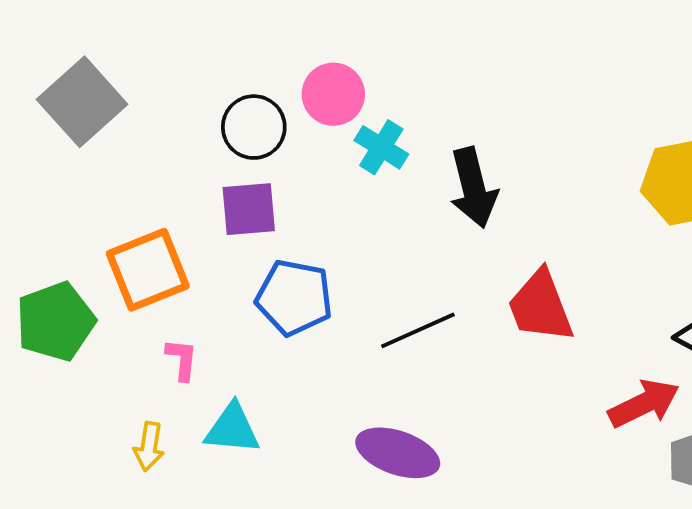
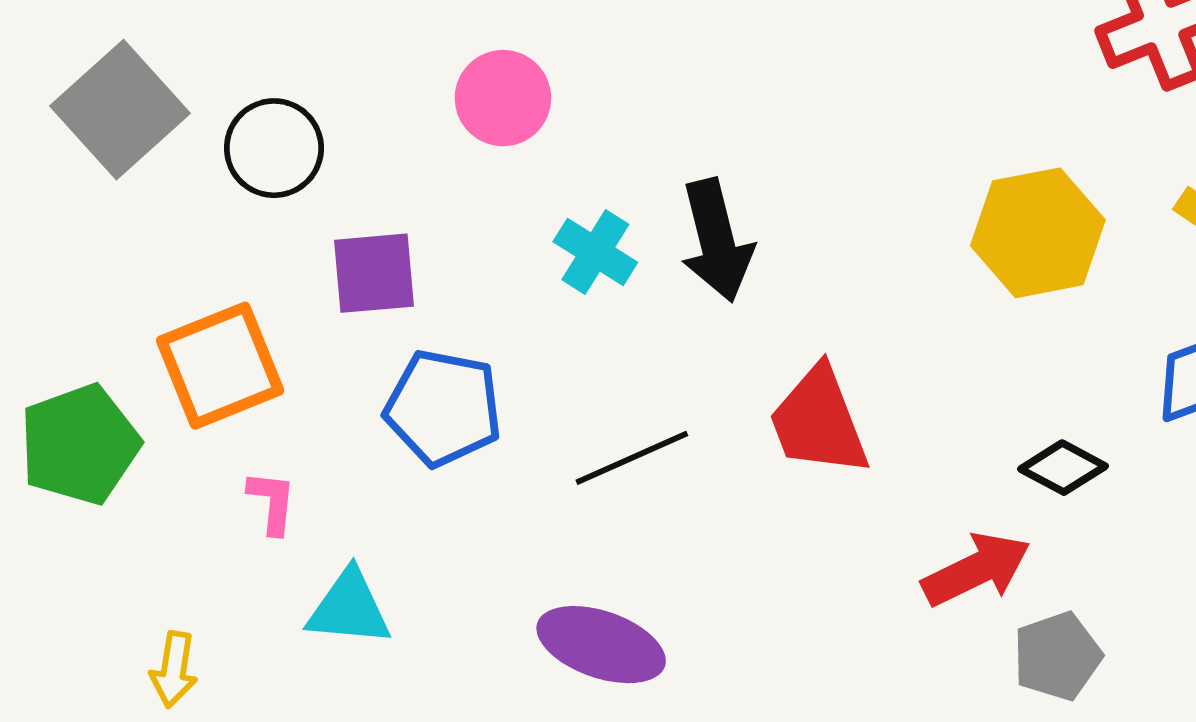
black circle: (254, 127) -> (274, 148), moved
cyan cross: (381, 147) -> (595, 252), moved
yellow arrow: (149, 447) -> (174, 670), moved

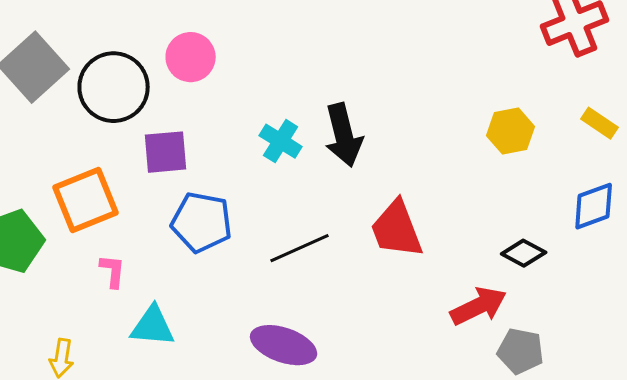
pink circle: (503, 98) -> (191, 57), moved
black circle: (274, 148) -> (114, 87), size x1.4
yellow hexagon: (1038, 233) -> (511, 131), size x0.7
gray pentagon: (1057, 656) -> (521, 351), turned 30

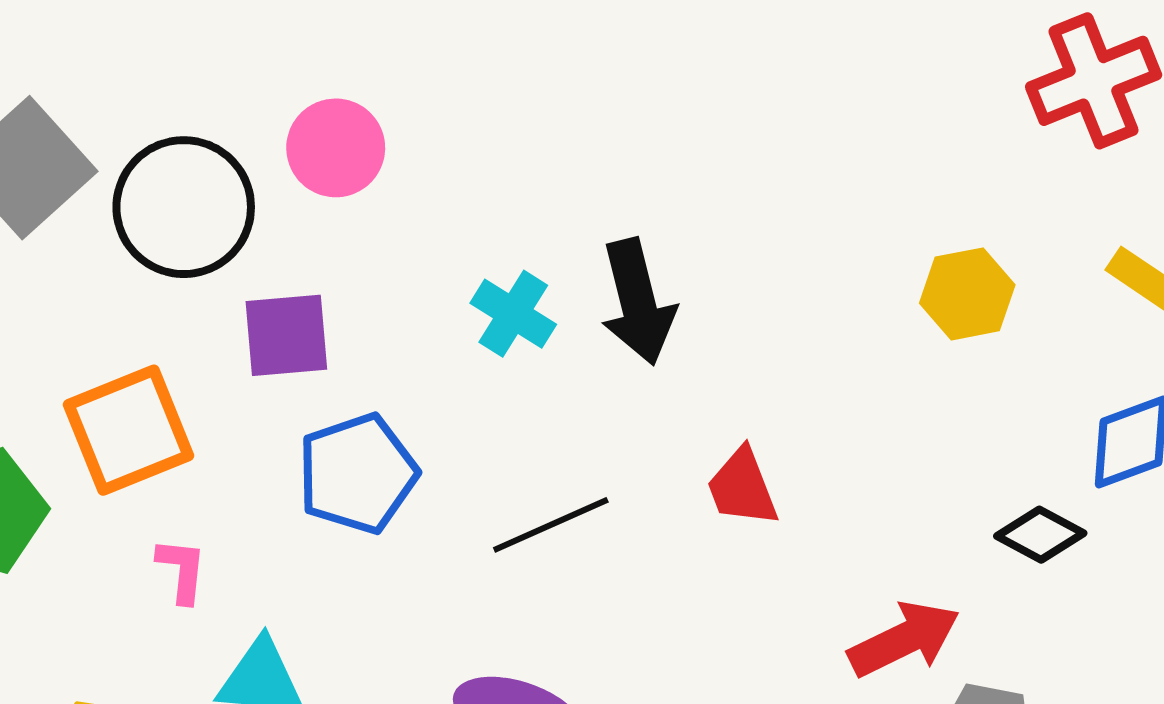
blue pentagon: (202, 222) -> (357, 474), turned -30
red trapezoid: (397, 229) -> (742, 487), size x0.7
black diamond: (524, 253) -> (1040, 535), moved

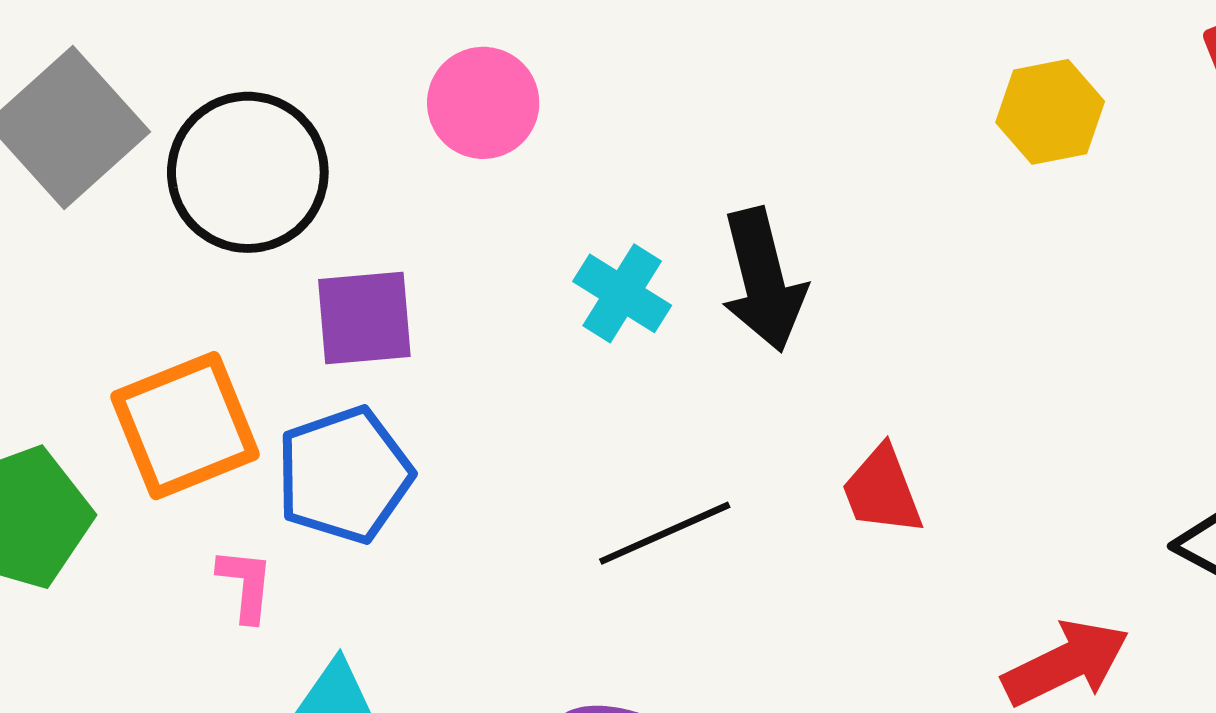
pink circle: (336, 148) -> (483, 103), moved
yellow hexagon: (967, 294) -> (1050, 112), moved
blue pentagon: (357, 474) -> (344, 475), moved

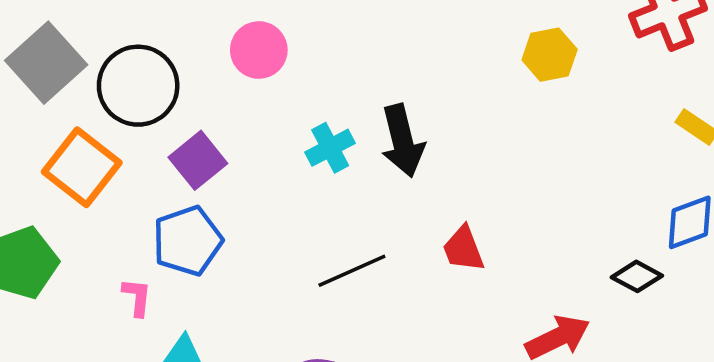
cyan cross: (622, 293) -> (330, 148), turned 30
purple square: (364, 318) -> (198, 160), turned -34
orange square: (185, 426) -> (82, 167), moved, turned -30

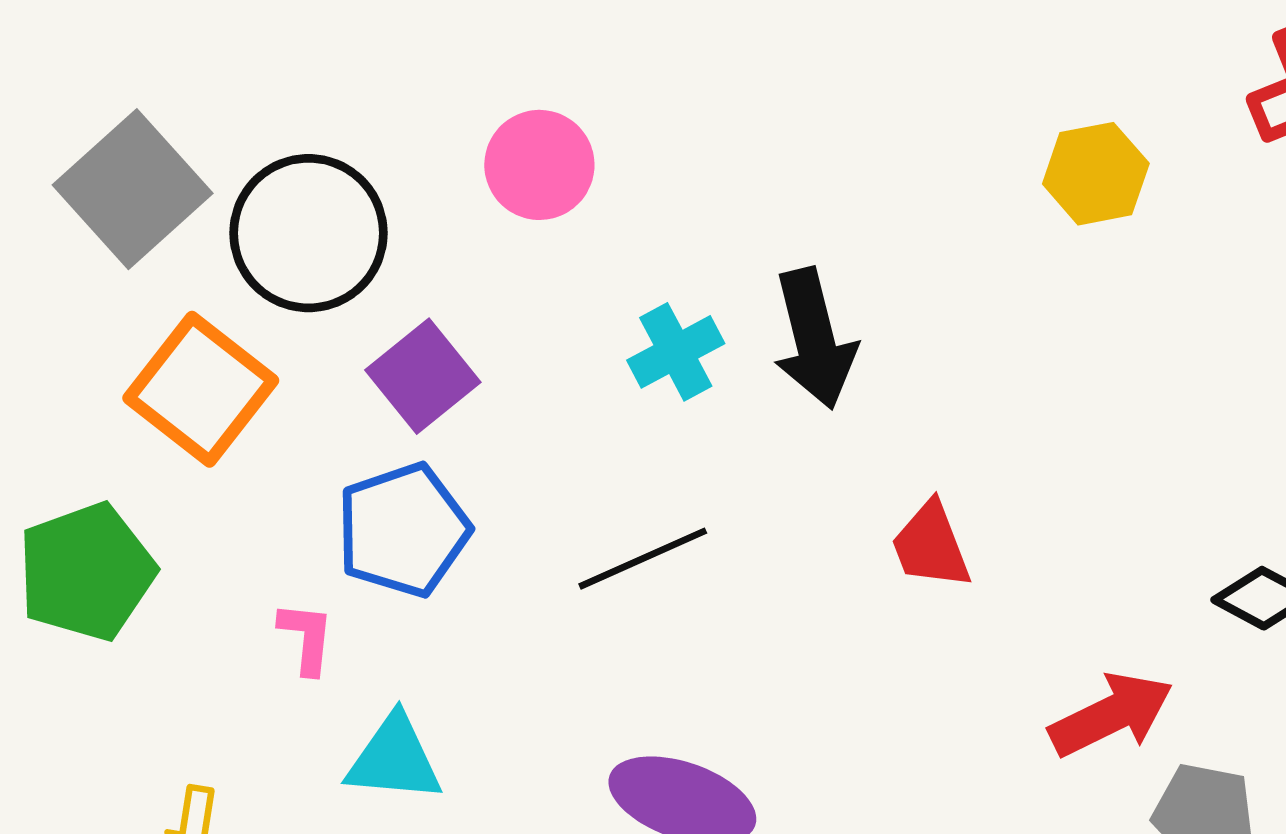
black line: (352, 271) -> (643, 559), moved

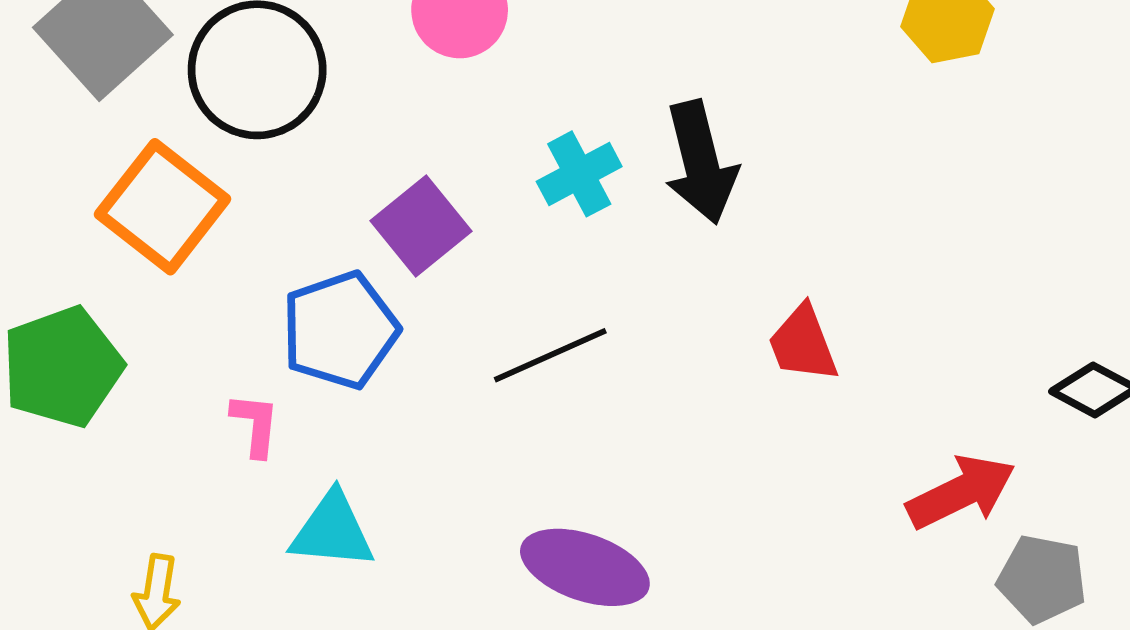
purple square: (423, 376) -> (421, 226), moved

